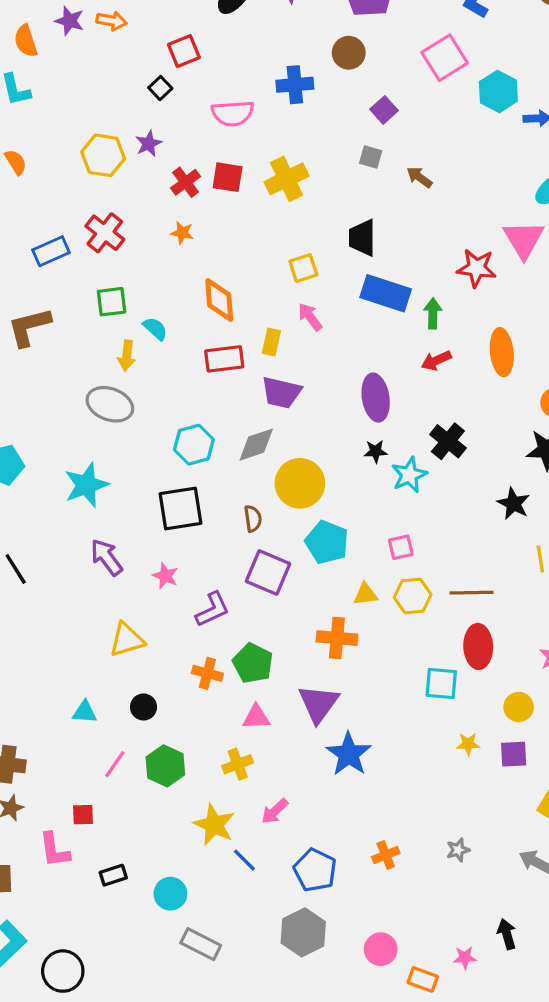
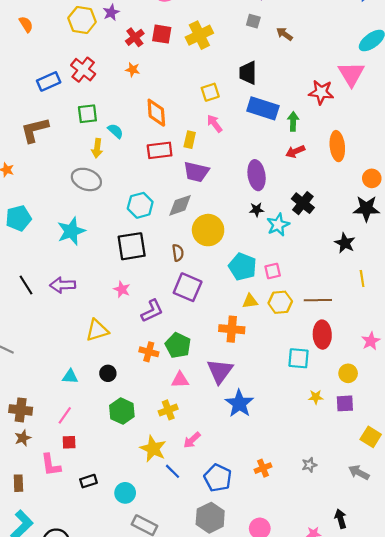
cyan pentagon: (327, 542) -> (243, 267), moved
purple arrow: (107, 557) -> (63, 285), moved, turned -55
pink line: (115, 764) -> (65, 415), moved

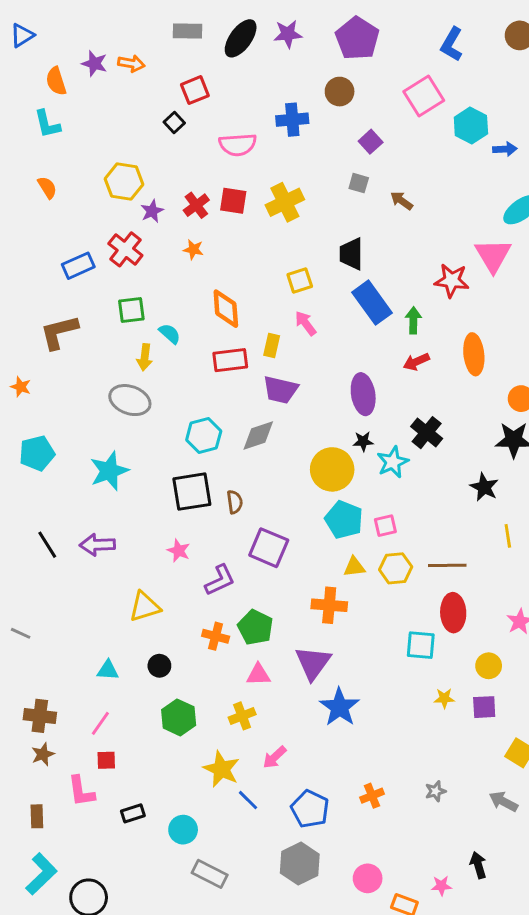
purple star: (111, 13) -> (152, 211), moved
blue rectangle: (263, 108) -> (372, 303), turned 36
yellow circle: (208, 230) -> (332, 469), moved
brown semicircle: (178, 253) -> (235, 502), moved

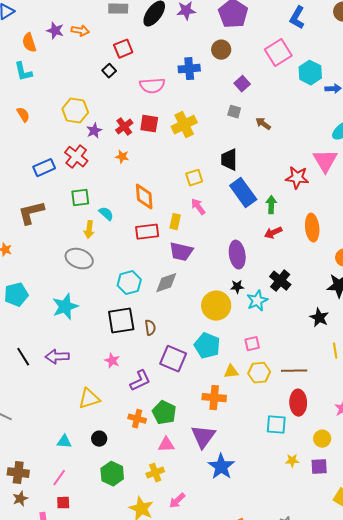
cyan pentagon: (344, 520) -> (207, 346), moved

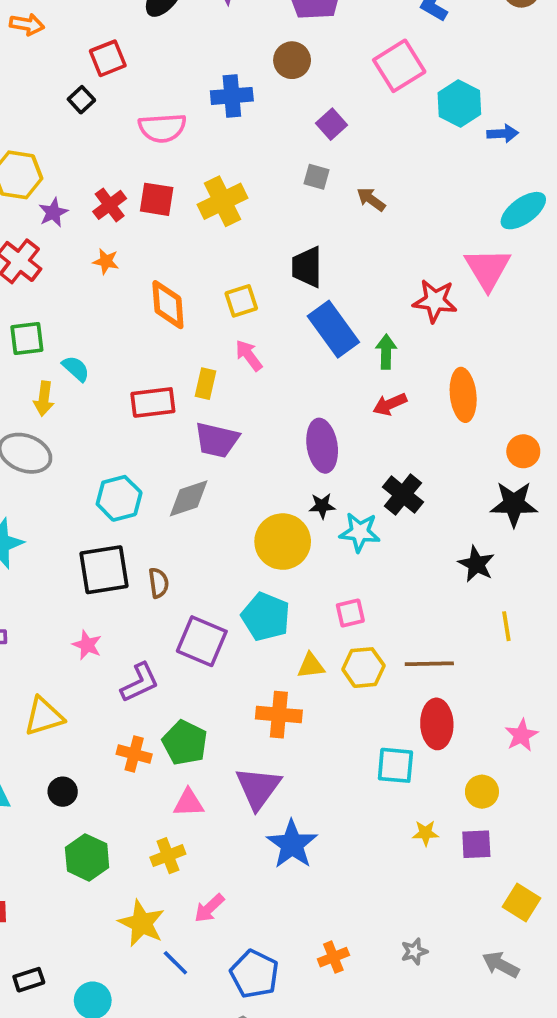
orange diamond: (144, 197) -> (168, 305), moved
cyan star: (257, 301) -> (360, 532), turned 30

